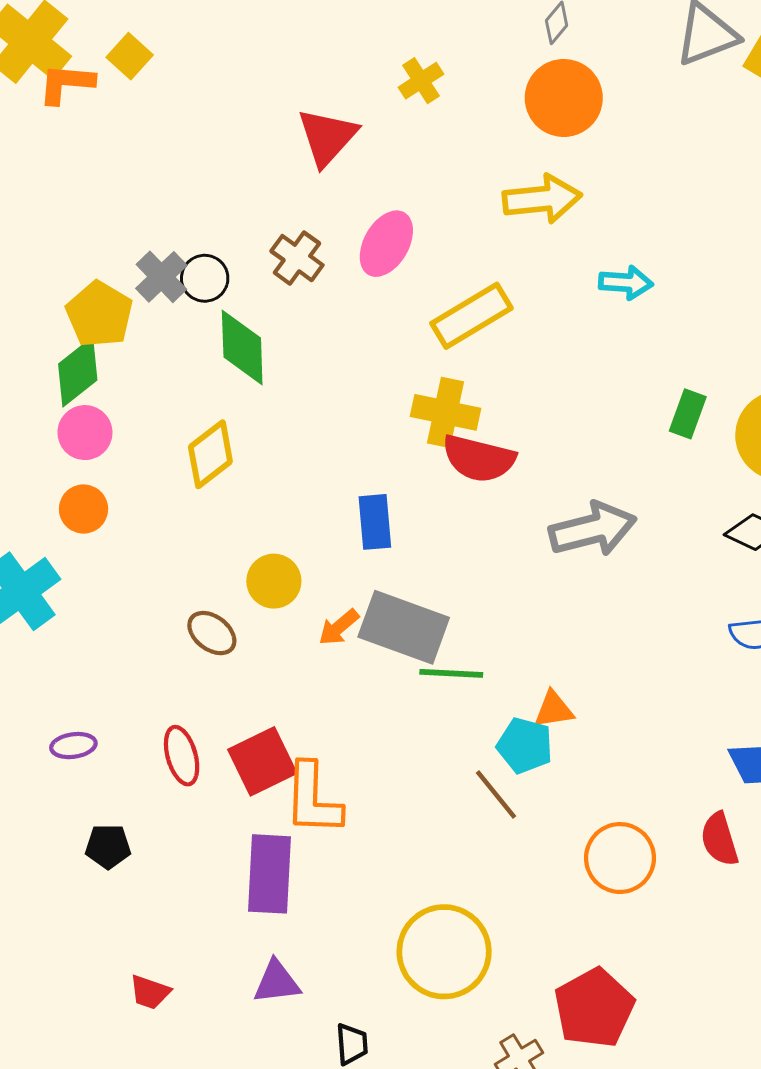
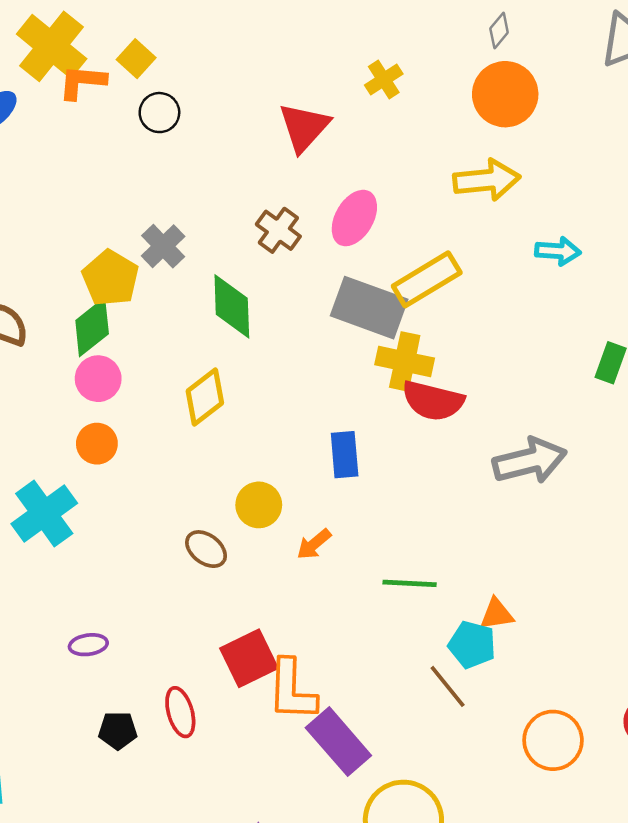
black circle: (205, 278) -> (159, 113), moved
gray rectangle: (404, 627) -> (369, 308), moved
red ellipse: (182, 756) -> (180, 712), moved
purple rectangle: (270, 874) -> (338, 742), moved, turned -44

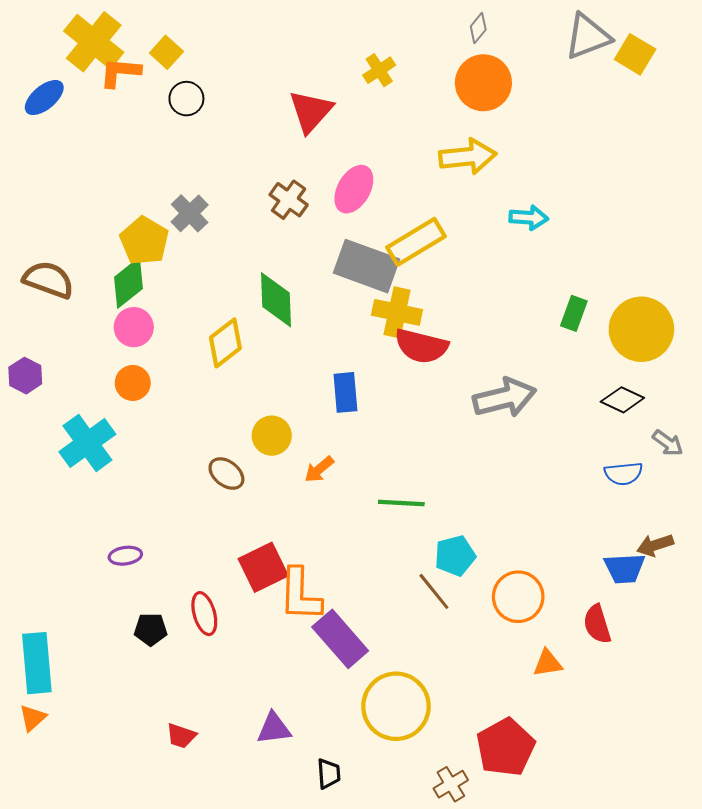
green diamond: (232, 306) -> (276, 300), moved
orange triangle: (497, 614) -> (548, 663), moved
cyan pentagon: (472, 645) -> (455, 556), turned -30
orange circle: (553, 740) -> (518, 597), moved

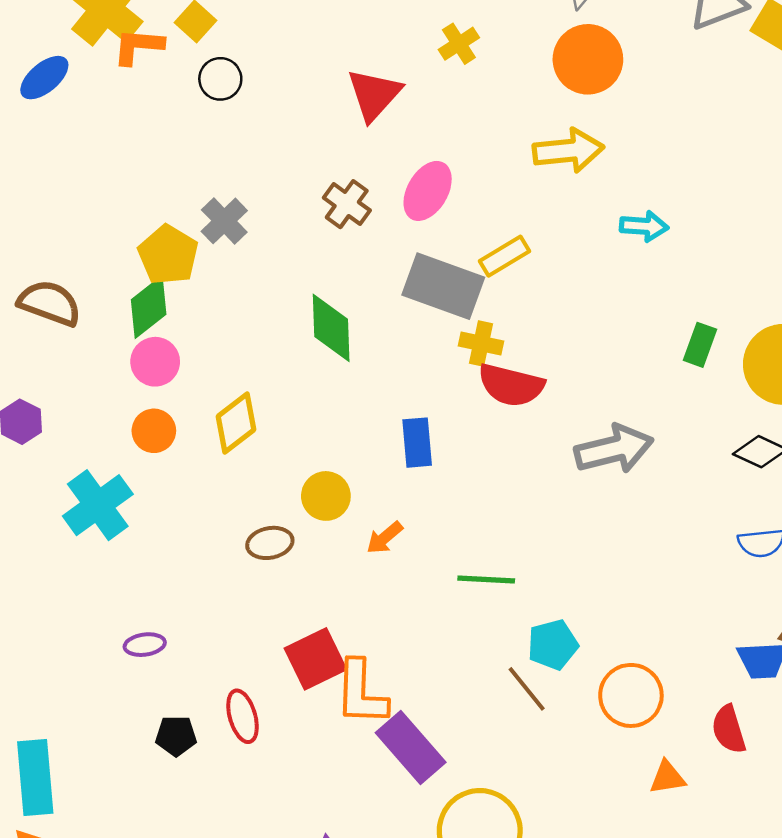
yellow rectangle: (416, 242) -> (504, 256), size x0.7
yellow cross: (397, 312) -> (481, 343), size x0.7
yellow diamond: (225, 343) -> (236, 423), moved
brown ellipse: (226, 474) -> (270, 543), turned -48

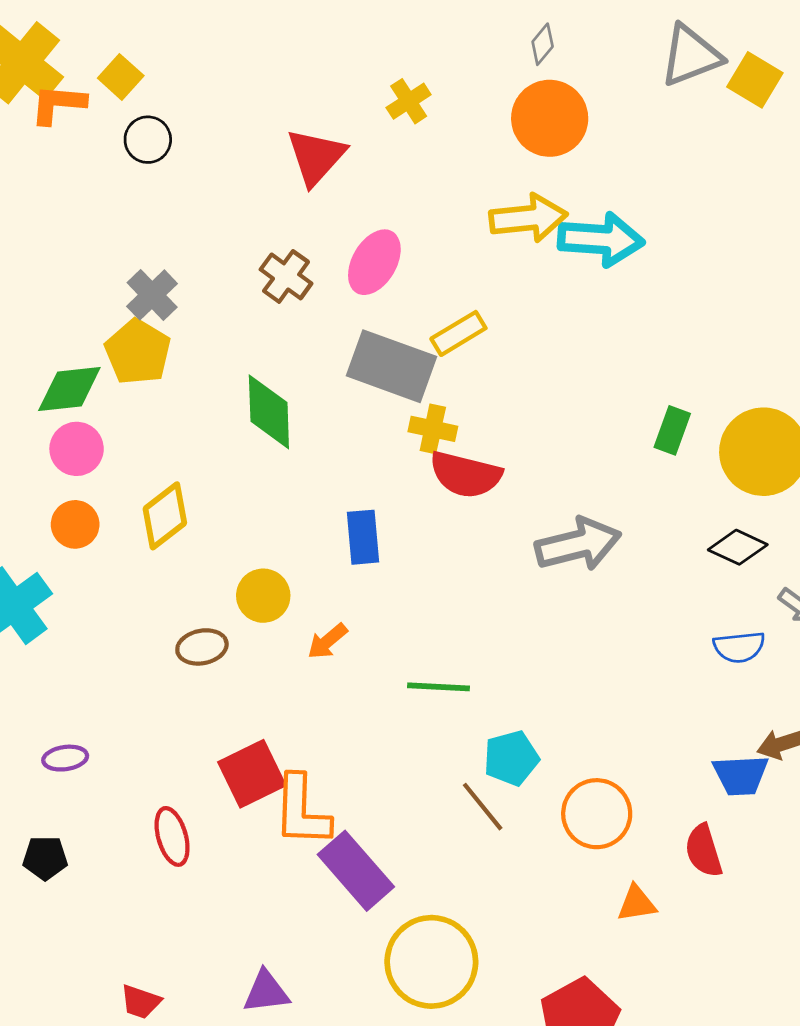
cyan arrow: (644, 226) -> (601, 239), moved, size x1.6
yellow pentagon: (168, 255) -> (138, 352), moved
green diamond: (149, 307) -> (69, 389), turned 32
black pentagon: (176, 736) -> (45, 858), moved

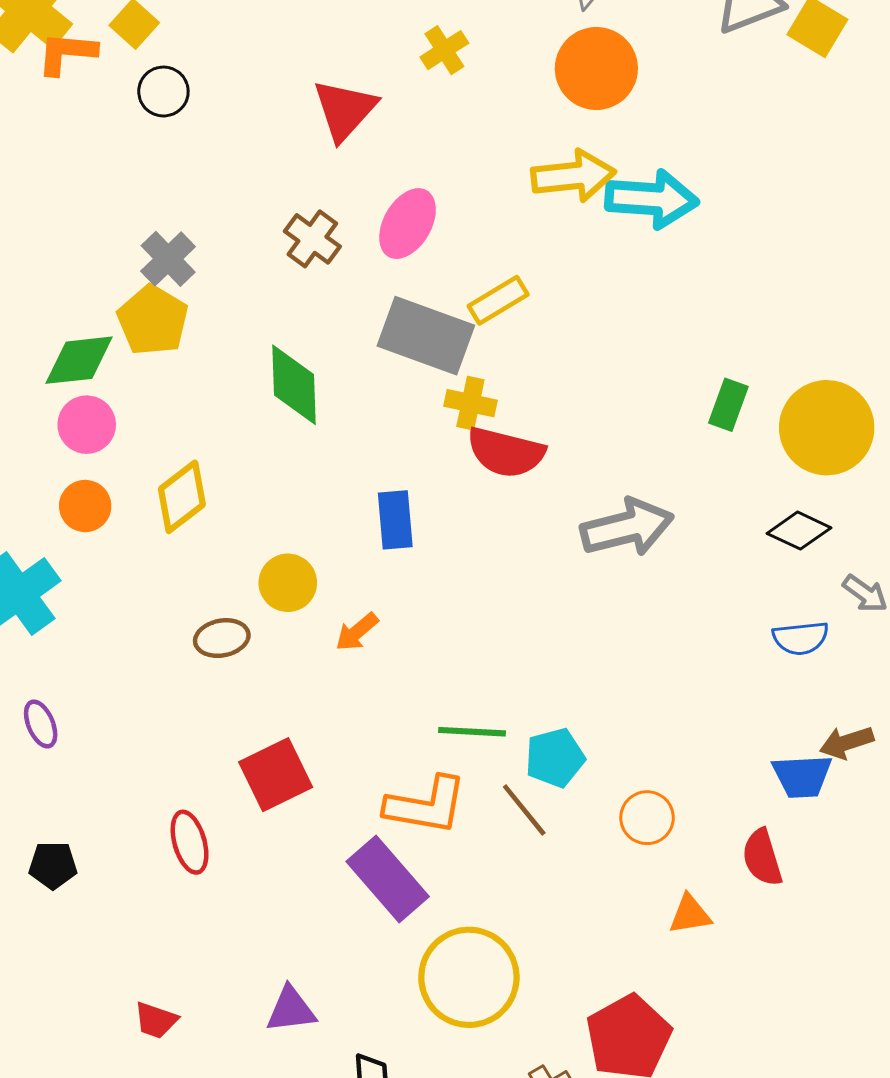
green line: (439, 687) -> (472, 732), moved
purple ellipse: (65, 758) -> (41, 724), moved, turned 75
orange L-shape: (302, 811) -> (426, 805), moved, turned -82
orange circle: (597, 814) -> (647, 818), size x0.7

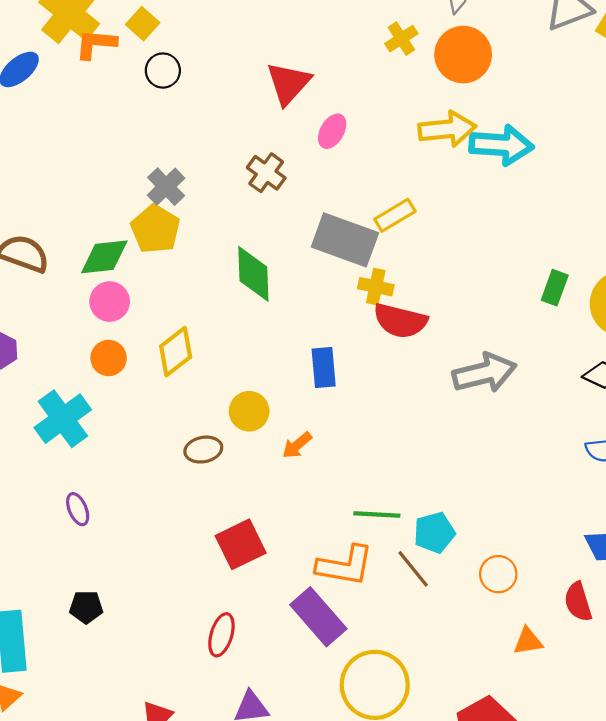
yellow cross: (444, 50) -> (401, 39), moved
pink ellipse: (408, 224) -> (332, 131), moved, size x0.7
red ellipse: (190, 842) -> (221, 635), moved, turned 33

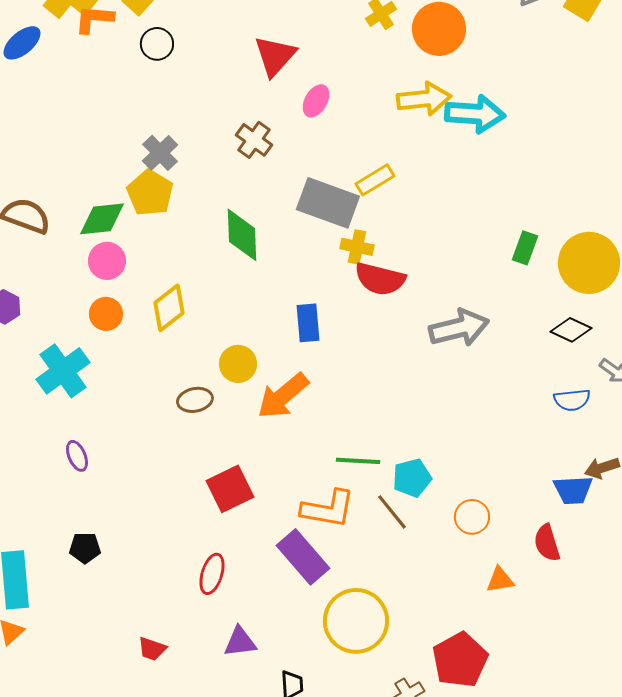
orange arrow: (297, 445) -> (283, 396), size x1.8

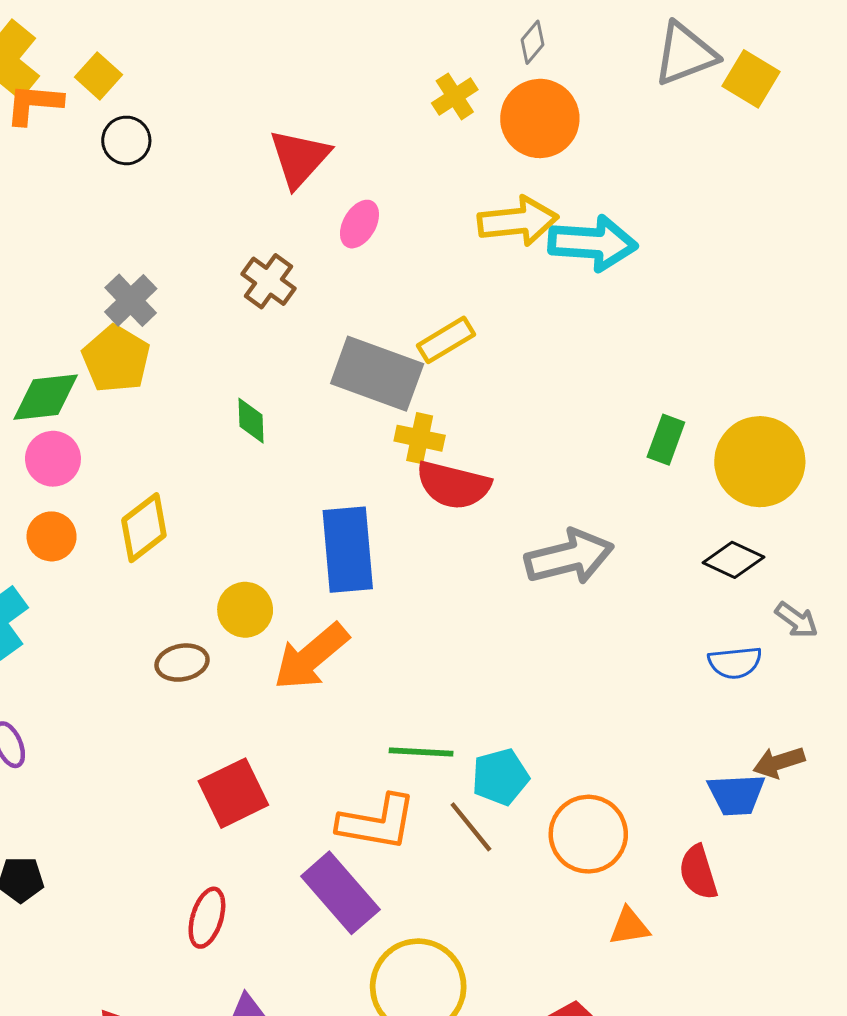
green diamond: (242, 235) -> (251, 421), size x0.6
blue rectangle: (308, 323) -> (348, 550), size x1.5
orange circle: (472, 517) -> (588, 834), size x1.5

